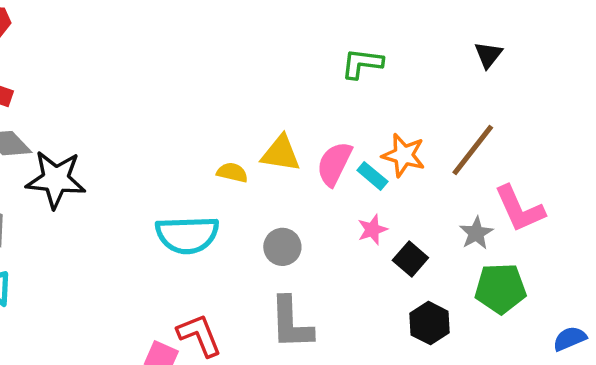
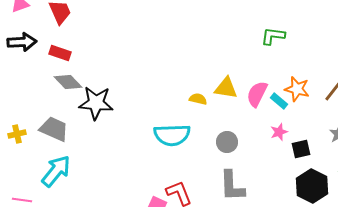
black square: (410, 259) -> (301, 149), turned 36
black hexagon: (430, 323) -> (312, 186), size x1.4

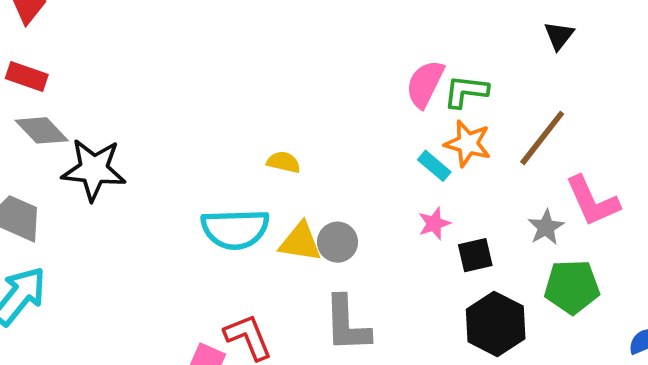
green L-shape: (273, 36) -> (466, 91), moved
yellow triangle: (226, 88) -> (300, 242), moved
pink semicircle: (257, 94) -> (425, 84), moved

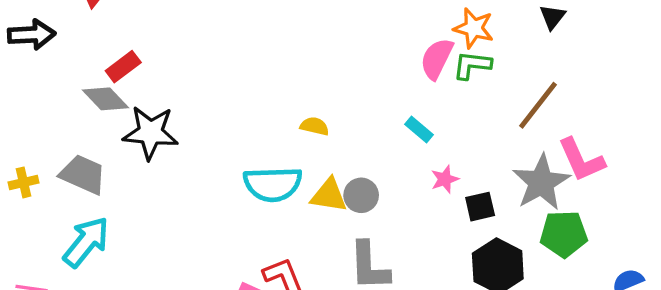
red rectangle: (27, 77) -> (123, 67), moved, turned -56
orange star: (468, 143) -> (474, 28), moved
cyan rectangle: (434, 166) -> (419, 129), moved
gray star: (546, 227) -> (541, 182), size x1.8

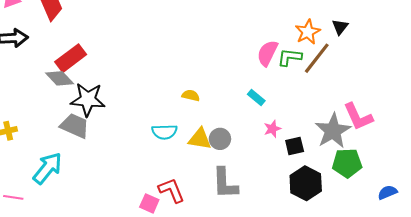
orange star: (474, 28) -> (308, 32), moved, turned 30
red rectangle: (123, 67) -> (71, 58), size x1.4
brown line: (538, 105) -> (317, 58), moved
gray trapezoid: (83, 174) -> (75, 126), moved
cyan semicircle: (273, 184) -> (164, 132), size x0.7

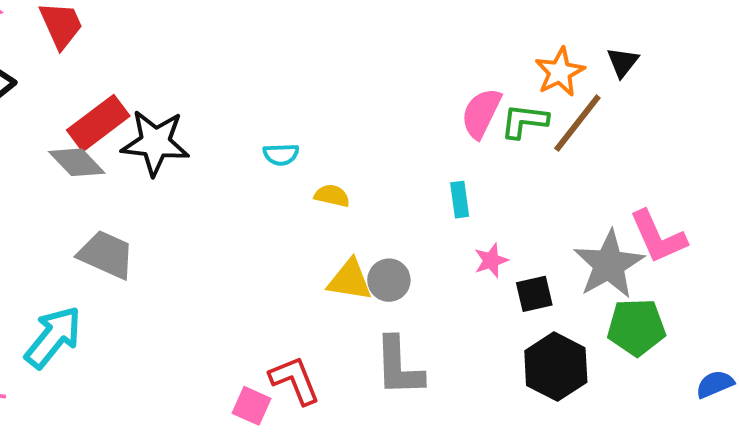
cyan rectangle: (256, 98) -> (460, 200), turned 42
black star: (88, 100) -> (155, 143), moved
cyan semicircle: (164, 132) -> (281, 154), moved, size x0.7

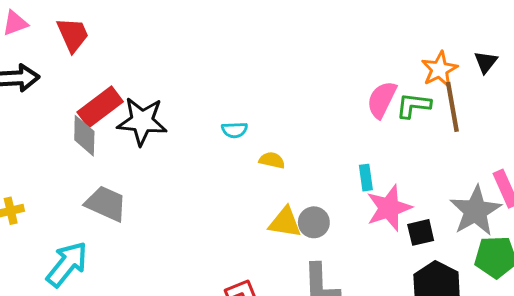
brown line: (577, 123) -> (452, 107), turned -48
gray diamond: (77, 162) -> (84, 136), turned 45
cyan rectangle: (460, 200) -> (366, 178), moved
pink star: (491, 260) -> (389, 208), size x1.8

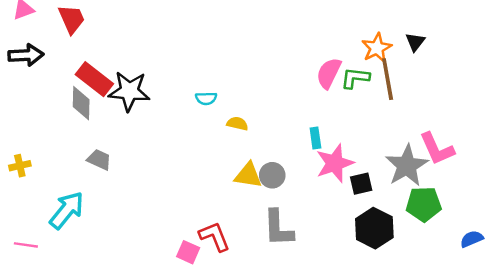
red rectangle: (100, 107) -> (94, 79), turned 75
gray trapezoid: (106, 204) -> (99, 160), size x0.7

